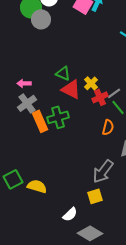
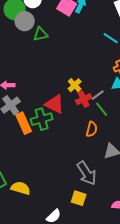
green triangle: (63, 73) -> (41, 34), moved, turned -35
red triangle: (71, 89) -> (55, 104), moved
gray arrow: (103, 171) -> (87, 173), turned -70
yellow square: (95, 196) -> (79, 198), turned 35

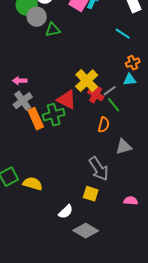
yellow cross: (75, 85) -> (87, 81), size x1.6
red cross: (84, 99) -> (96, 95), turned -35

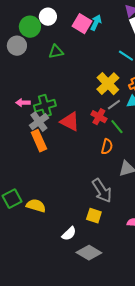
gray circle: (37, 17) -> (17, 46), moved
yellow cross: (87, 81) -> (108, 84), moved
gray line: (110, 91) -> (114, 105), moved
gray cross: (23, 101) -> (39, 122), moved
green cross: (54, 115) -> (45, 106), moved

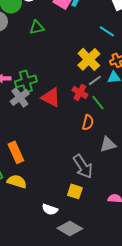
orange rectangle: (39, 141) -> (16, 152), moved
white semicircle: (69, 234) -> (50, 209), turned 63

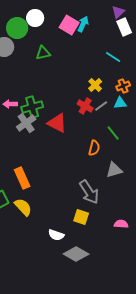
yellow cross: (89, 59) -> (95, 85), size x0.6
red cross: (80, 92) -> (85, 106), moved
green line: (98, 102) -> (113, 133), moved
yellow semicircle: (17, 181) -> (23, 207), turned 30

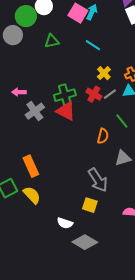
cyan line: (113, 57) -> (93, 45), moved
green cross: (32, 107) -> (65, 95), moved

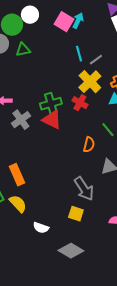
green triangle: (52, 41) -> (23, 50), moved
cyan line: (93, 45) -> (79, 54), turned 42
yellow cross: (104, 73) -> (90, 82), size x1.6
gray line: (110, 94) -> (96, 60), moved
white semicircle: (65, 223) -> (41, 228), moved

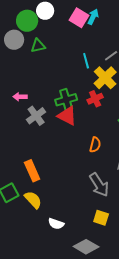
cyan line: (79, 54) -> (86, 61), moved
red cross: (80, 103) -> (95, 99), turned 35
orange semicircle: (89, 145) -> (95, 145), moved
yellow square: (76, 214) -> (101, 218), moved

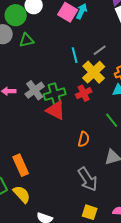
gray cross: (36, 116) -> (35, 90), moved

